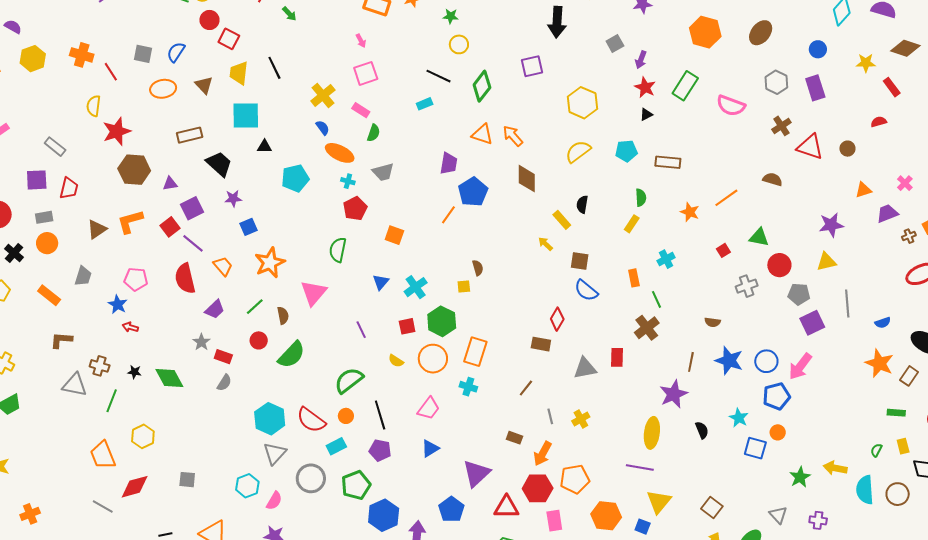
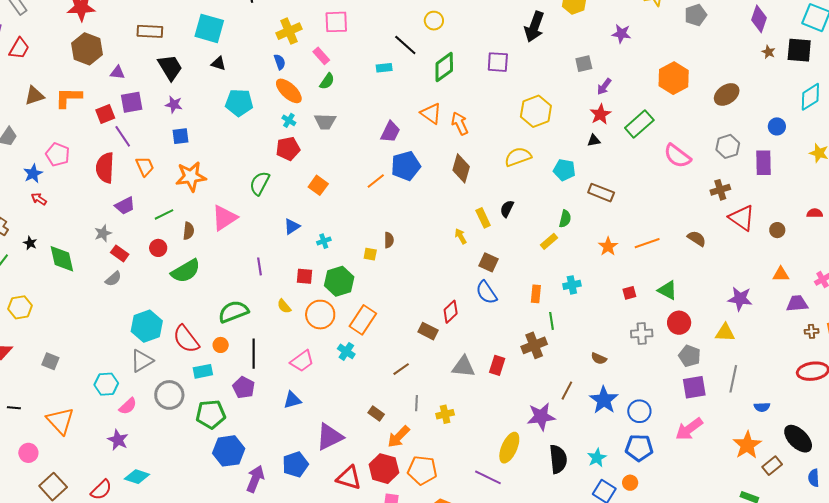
cyan cross: (416, 287) -> (324, 241), size x0.6
pink arrow: (800, 366) -> (689, 429), moved
black semicircle: (702, 430) -> (558, 459), size x1.6

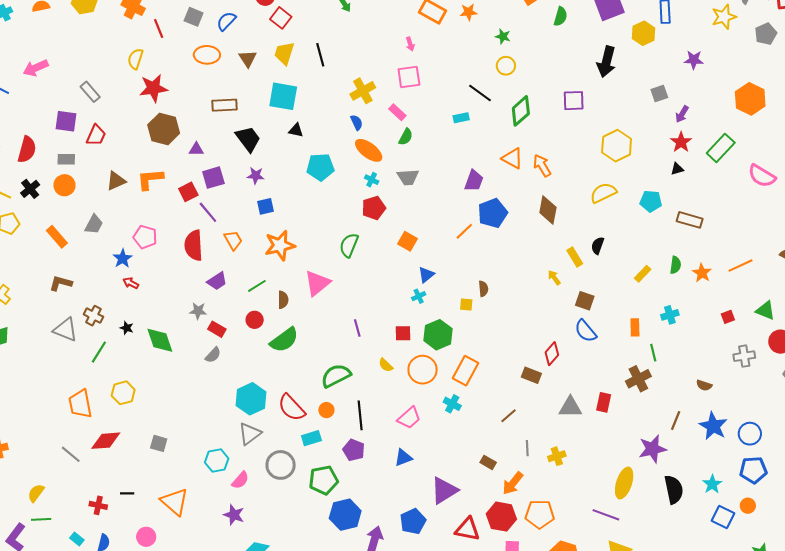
green semicircle: (565, 219) -> (675, 265), moved
blue triangle: (292, 226) -> (426, 275), moved
gray star: (103, 233) -> (198, 311), turned 30

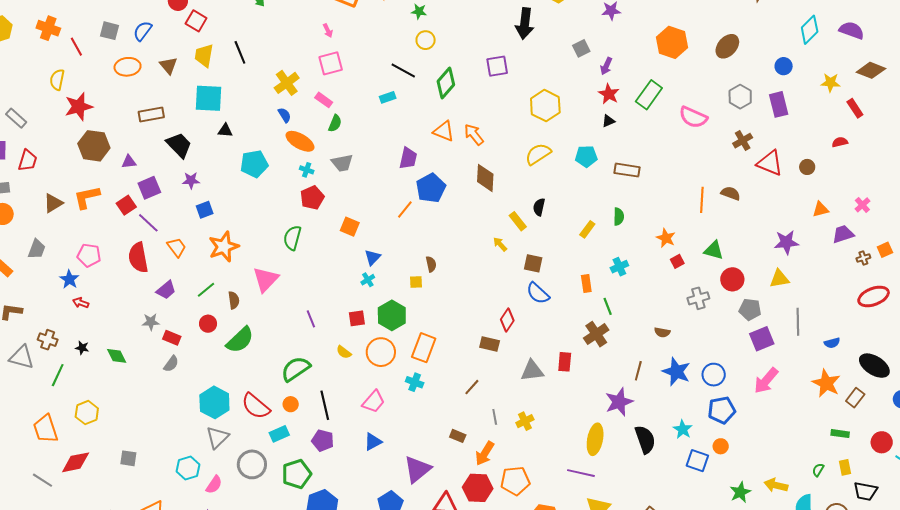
orange line: (741, 266) -> (702, 200), moved, turned -55
orange star: (702, 273) -> (666, 238), moved
green diamond: (160, 340) -> (117, 356), size x0.7

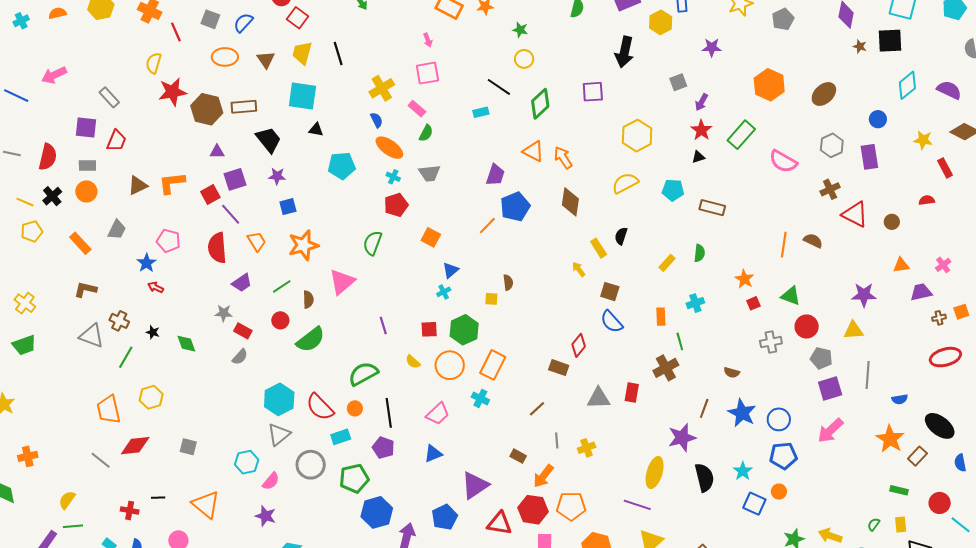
brown hexagon: (94, 146) -> (207, 109), moved

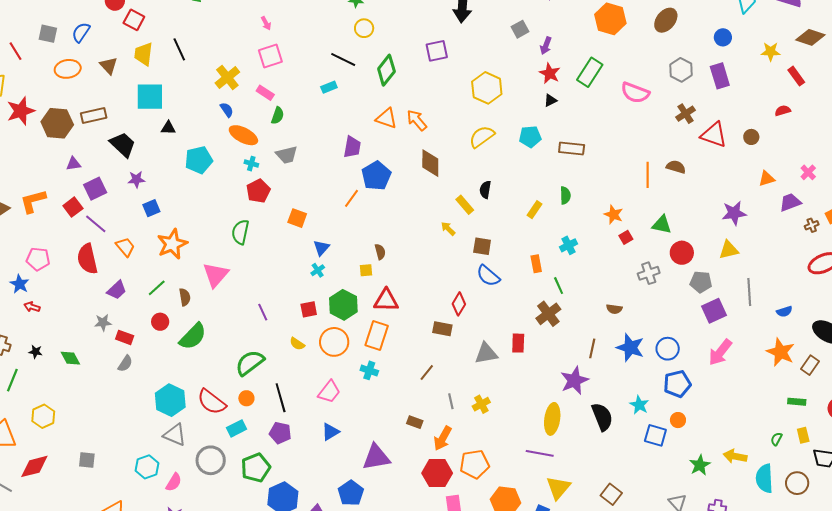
gray triangle: (279, 434) -> (175, 435), turned -50
purple triangle: (475, 485) -> (376, 457), turned 32
red triangle: (499, 523) -> (386, 300), moved

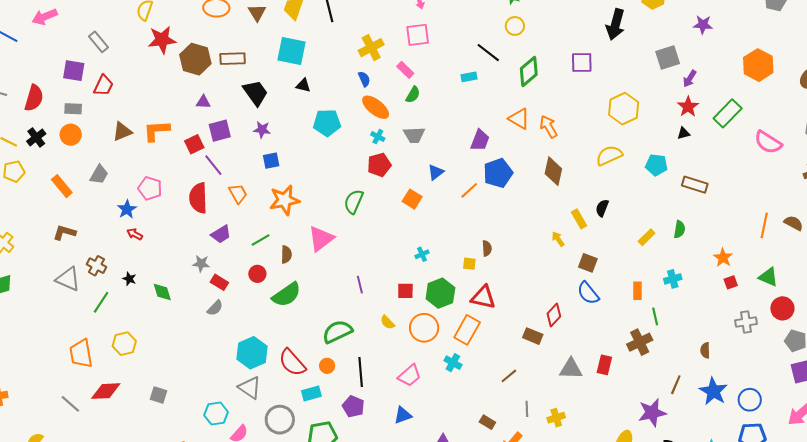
gray square: (520, 29) -> (668, 57), size x1.4
blue triangle: (321, 248) -> (436, 172), moved
brown semicircle: (614, 309) -> (705, 350), turned 70

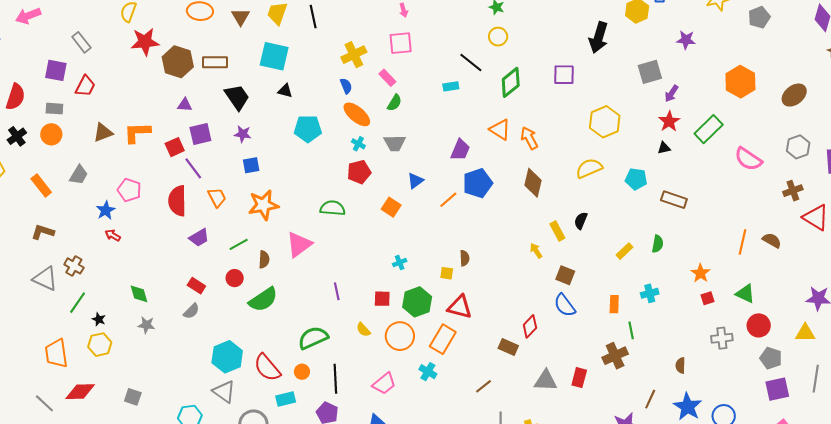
green semicircle: (354, 202) -> (333, 208), turned 70
gray star: (201, 264) -> (146, 325), moved
black star: (129, 279) -> (99, 319), moved

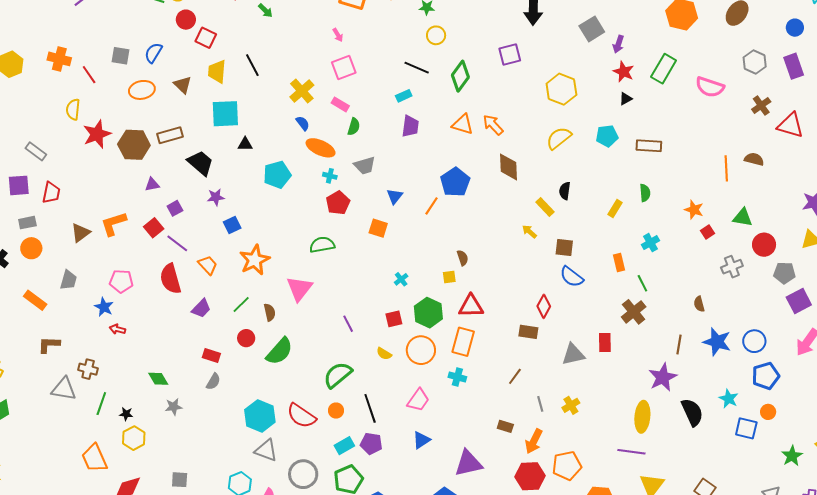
purple square: (200, 134) -> (175, 208), size x0.7
purple trapezoid: (460, 150) -> (410, 126), moved
cyan rectangle: (286, 399) -> (344, 446), moved

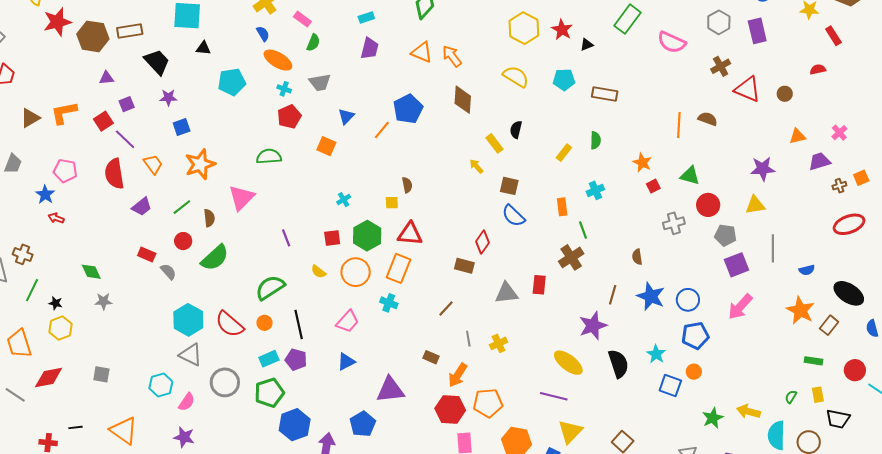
red star: (624, 72) -> (562, 30), moved
yellow semicircle: (559, 138) -> (516, 77), turned 64
gray semicircle: (213, 382) -> (168, 272), moved, turned -78
yellow ellipse: (642, 417) -> (568, 363), turned -64

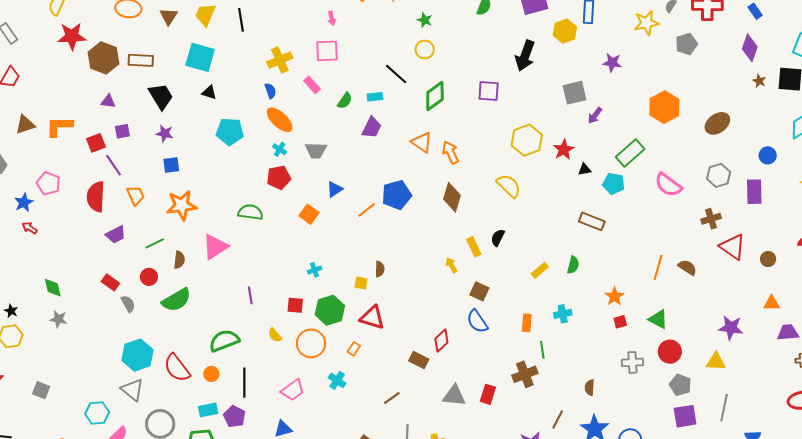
green semicircle: (313, 43) -> (345, 101), moved
cyan pentagon: (564, 80) -> (614, 184), moved
orange rectangle: (398, 268) -> (354, 349), size x0.5

